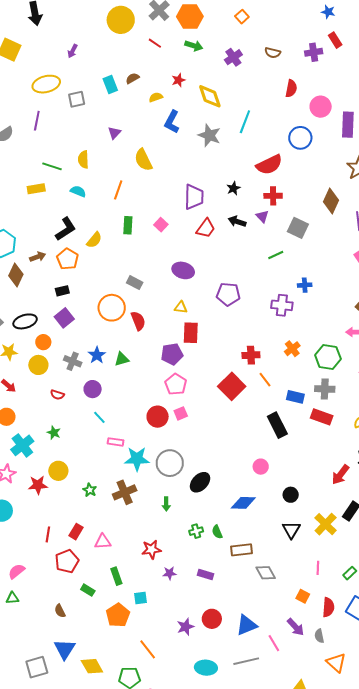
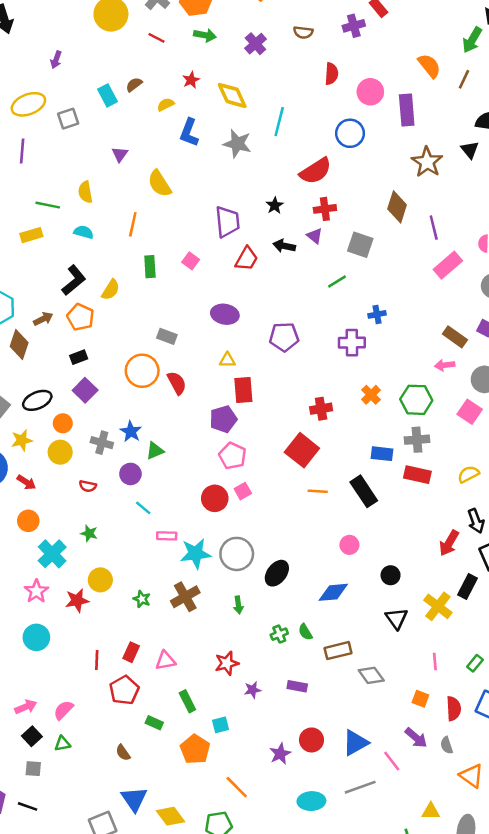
green triangle: (122, 359) -> (155, 451), moved
orange line: (265, 380) -> (318, 491), moved, turned -42

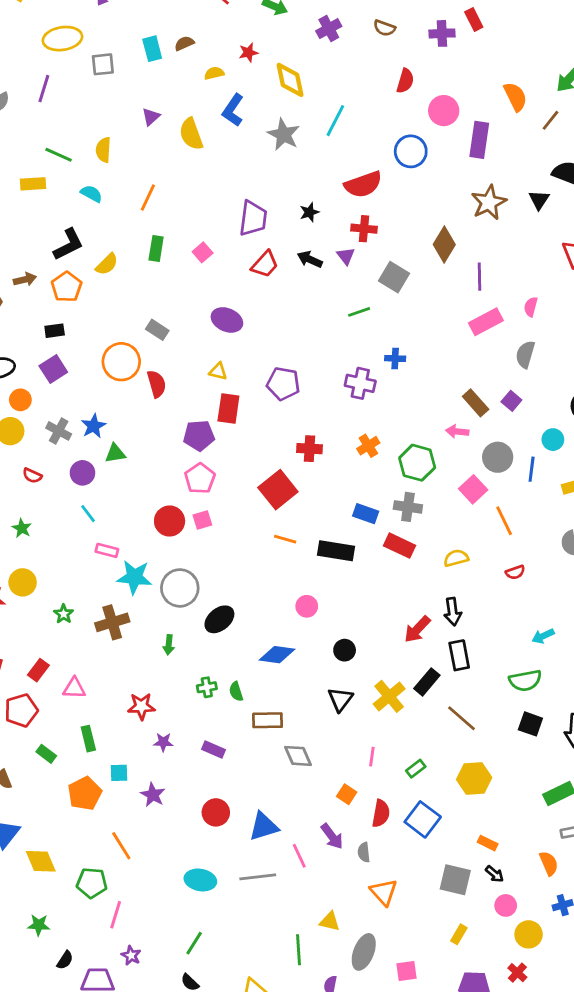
yellow semicircle: (159, 184) -> (191, 134), moved
purple pentagon: (284, 337) -> (283, 384), moved
black rectangle: (364, 491) -> (336, 551), turned -60
purple star: (280, 754) -> (153, 795), moved, turned -30

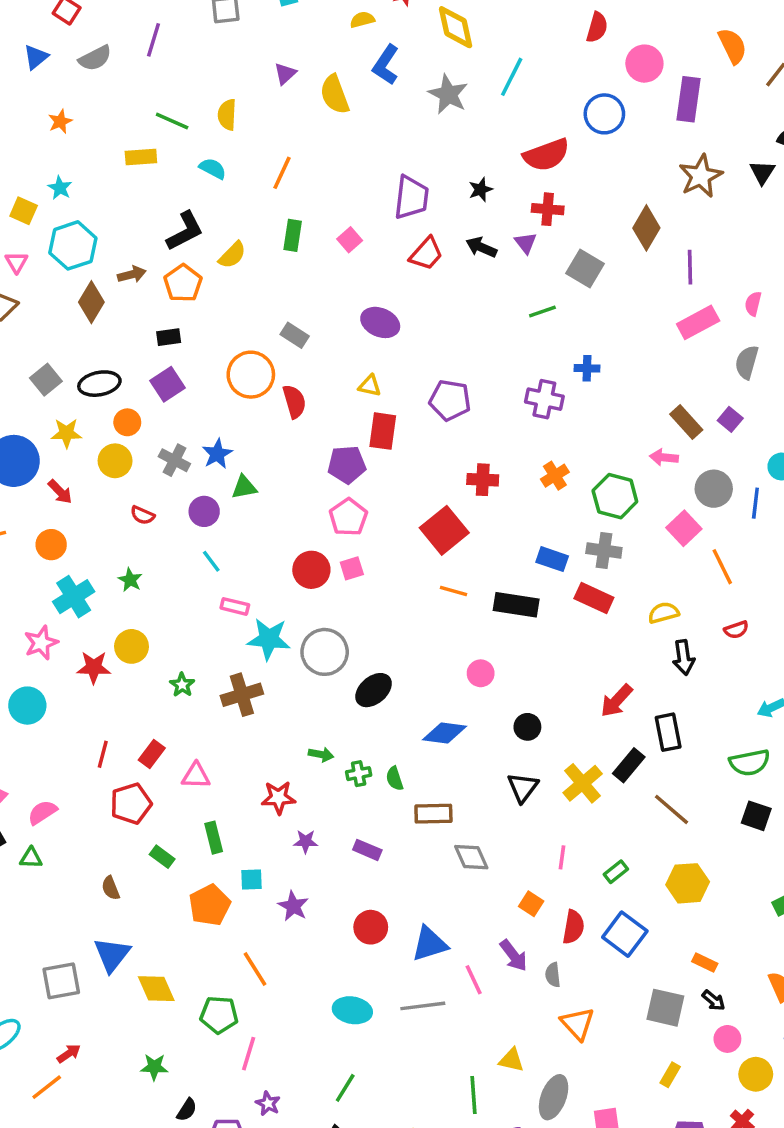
black arrow: (453, 612) -> (684, 657), moved
green arrow: (169, 645) -> (321, 754), moved, turned -84

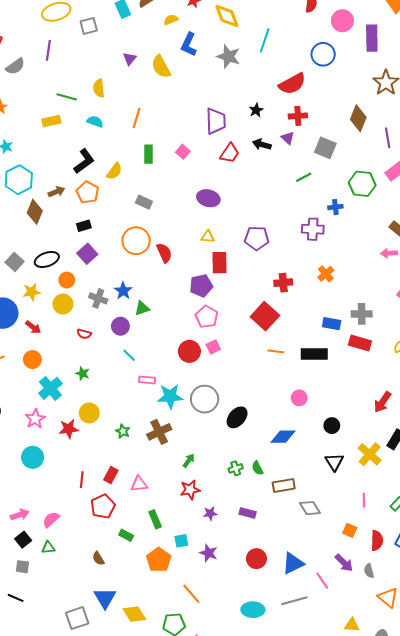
gray rectangle: (295, 335) -> (144, 202), moved
green hexagon: (615, 496) -> (362, 184), moved
green arrow: (321, 754) -> (189, 461), moved, turned -56

